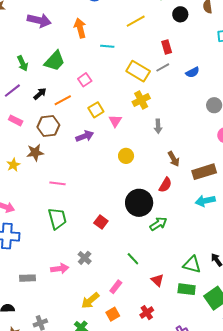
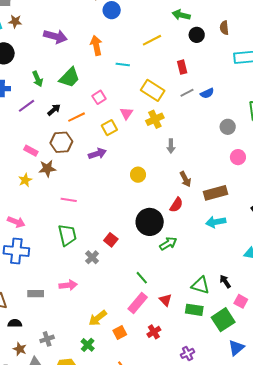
gray line: (163, 67) -> (187, 93), moved
pink rectangle: (16, 120) -> (31, 151), moved
pink triangle: (115, 121) -> (126, 113), moved
gray cross: (85, 258) -> (92, 257), moved
pink rectangle: (116, 287) -> (138, 303), moved, size x1.5

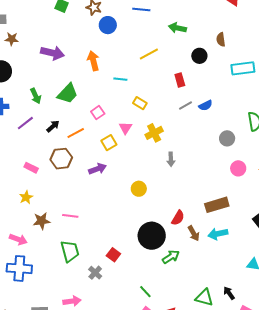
black circle: (197, 35) -> (199, 56), moved
yellow rectangle: (153, 90) -> (140, 103), moved, size x0.6
brown star: (47, 168) -> (42, 221), moved
brown arrow: (185, 179) -> (194, 233), moved

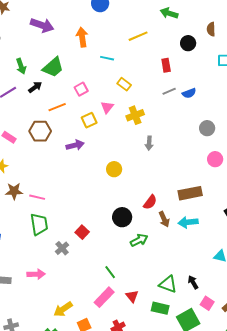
black arrow: (53, 126) -> (35, 87), moved
pink line: (70, 216) -> (37, 197), moved
black circle: (152, 236) -> (122, 217), size x0.7

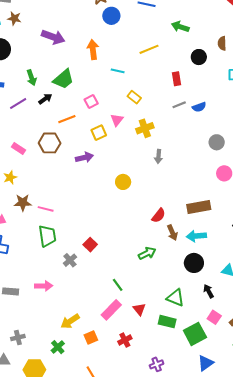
black circle: (122, 217) -> (194, 263), moved
black arrow: (193, 282) -> (209, 291), moved

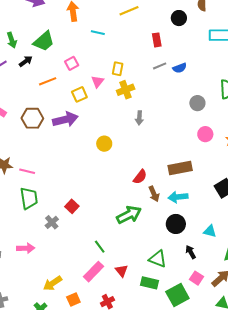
yellow rectangle: (134, 97) -> (118, 69), moved, turned 64
brown hexagon: (50, 143) -> (32, 118), moved
purple arrow: (84, 157) -> (65, 119), size x1.4
green arrow: (147, 253) -> (129, 215), size x1.4

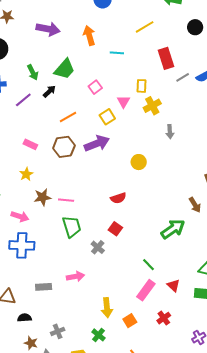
red rectangle: (157, 40) -> (166, 58), moved, size x1.5
orange line: (48, 81) -> (68, 117), moved
red semicircle: (140, 177) -> (118, 198), moved, turned 42
yellow arrow: (53, 283) -> (107, 308), turned -54

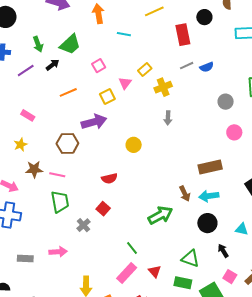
red rectangle: (166, 58) -> (183, 35), moved
yellow rectangle: (141, 86) -> (145, 70), turned 40
yellow cross: (152, 106) -> (163, 87), moved
brown hexagon: (64, 147) -> (67, 143), moved

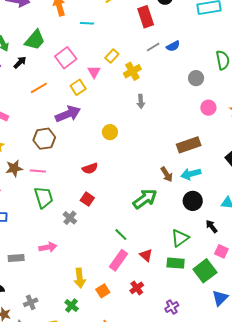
pink square: (99, 66) -> (66, 58), size x1.5
green triangle: (190, 259) -> (180, 238), turned -48

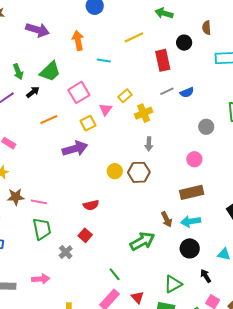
pink circle: (208, 108) -> (194, 159), moved
brown hexagon: (44, 139) -> (139, 172), moved

